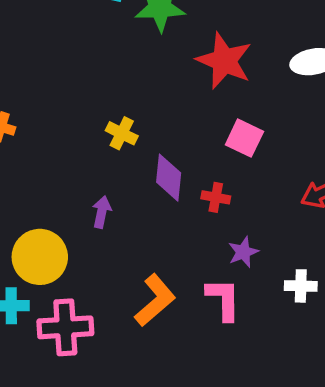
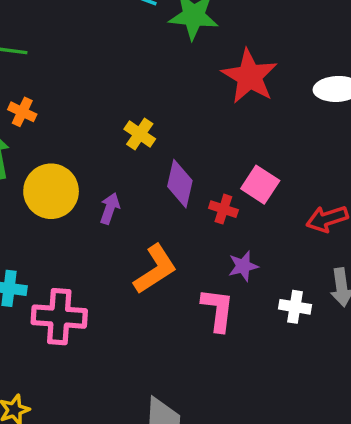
pink square: (244, 138) -> (260, 185), moved
yellow circle: (40, 257) -> (51, 191), moved
orange L-shape: (155, 300) -> (155, 269), moved

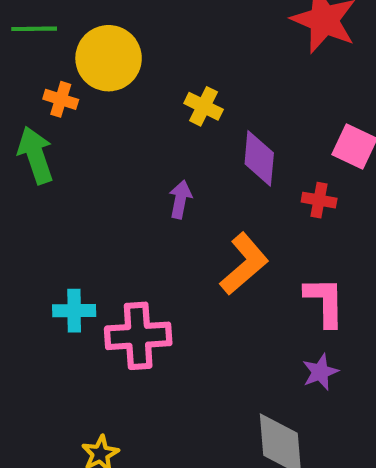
yellow circle: (51, 191) -> (109, 58), moved
red cross: (223, 209) -> (319, 200), moved
purple star: (243, 266) -> (320, 372), moved

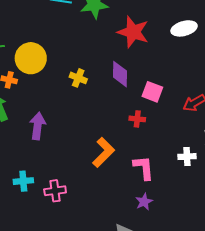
purple diamond: (259, 158) -> (120, 74), moved
purple arrow: (180, 199) -> (37, 126), moved, size x1.5
pink cross: (138, 336) -> (55, 191), size x0.7

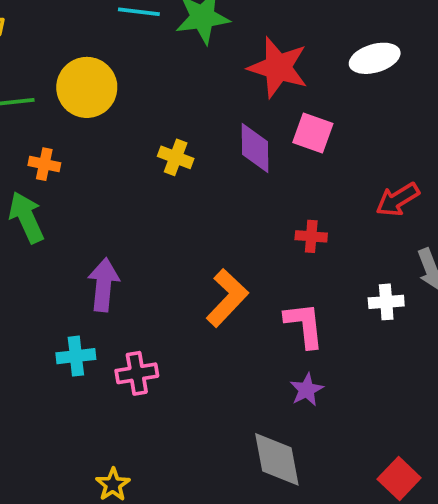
yellow circle: (31, 58) -> (87, 87), moved
pink square: (152, 92) -> (313, 133), moved
red cross: (137, 119) -> (311, 236), moved
purple arrow: (37, 126) -> (104, 285), moved

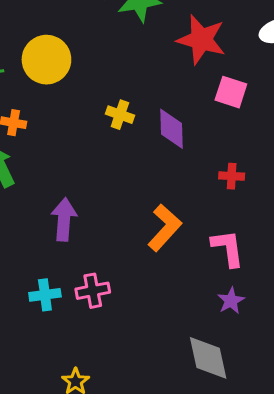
purple diamond: (255, 148) -> (171, 129), moved
cyan cross: (76, 356) -> (45, 295), moved

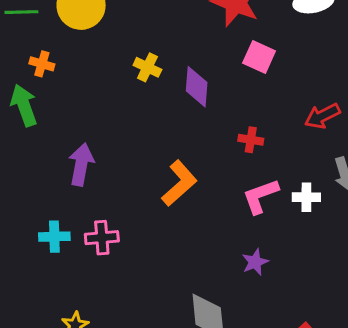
pink L-shape: (228, 248) -> (261, 196), moved, turned -108
purple star: (231, 301) -> (255, 262), moved

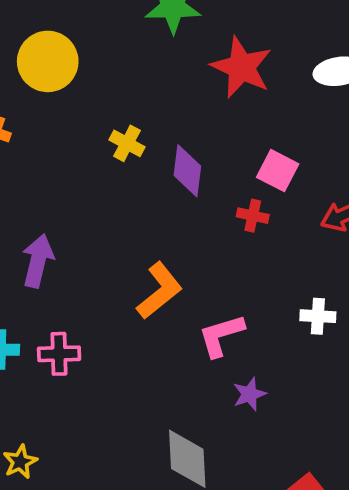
pink square: (259, 57) -> (278, 171), moved
red cross: (251, 140) -> (253, 216), moved
pink L-shape: (261, 196) -> (221, 335), moved

